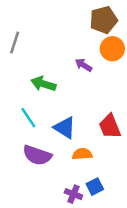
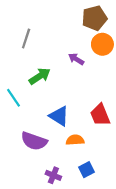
gray line: (15, 42) -> (26, 39), moved
green arrow: (43, 84) -> (40, 76), turned 130
cyan line: (28, 118) -> (14, 98), moved
purple cross: (73, 194) -> (53, 175), moved

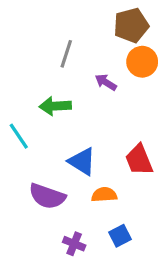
gray line: (26, 39) -> (66, 54), moved
green arrow: (40, 76) -> (55, 106), turned -150

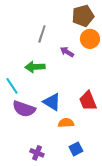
purple semicircle: (47, 196) -> (24, 109), moved
purple cross: (74, 244) -> (37, 153), moved

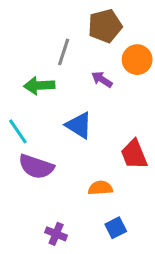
brown pentagon: (83, 16) -> (105, 26), moved
green arrow: (35, 67) -> (39, 86), moved
blue triangle: (52, 102) -> (79, 125), moved

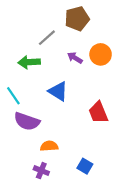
gray line: (64, 52) -> (47, 38), turned 30
orange circle: (137, 60) -> (101, 54), moved
orange semicircle: (100, 188) -> (49, 146), moved
blue square: (116, 228) -> (85, 166), turned -32

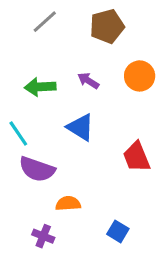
gray line: (47, 38) -> (45, 22), moved
purple arrow: (75, 58) -> (88, 81), moved
purple cross: (41, 171) -> (43, 236), moved

